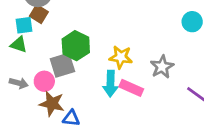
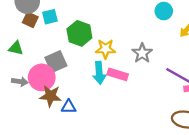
cyan square: (24, 25) -> (50, 17), moved
green hexagon: (76, 46) -> (79, 33), moved
pink circle: (44, 81) -> (42, 77), size x1.5

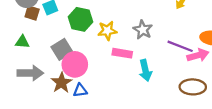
cyan arrow: (99, 73) -> (145, 70), moved
pink circle: (42, 77) -> (75, 64), moved
gray arrow: (20, 82) -> (30, 73), size x1.6
brown star: (51, 96) -> (61, 83), turned -30

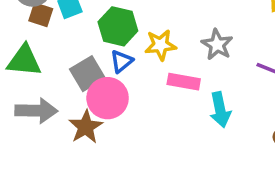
green triangle: (22, 42) -> (24, 61), size x1.5
blue triangle: (80, 90) -> (121, 61), moved, turned -32

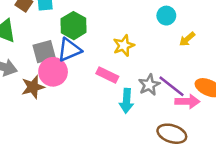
yellow star: (161, 45) -> (124, 46), moved, turned -30
gray star: (217, 45) -> (149, 85), moved
blue triangle: (121, 61) -> (69, 50), size x1.5

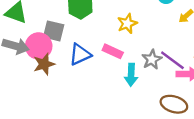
blue triangle: (69, 50) -> (80, 54), moved
gray square: (44, 52) -> (54, 31), turned 30
pink circle: (53, 72) -> (39, 46), moved

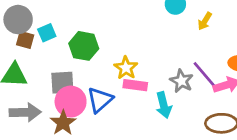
yellow star: (127, 24) -> (126, 68), moved
pink circle: (39, 46) -> (71, 102), moved
purple line: (172, 60) -> (205, 75), turned 30

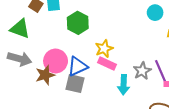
gray square: (62, 83) -> (75, 84), moved

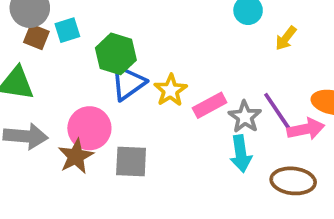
pink rectangle: (107, 64) -> (210, 105), moved, turned -42
blue triangle: (78, 66) -> (128, 83), moved
cyan arrow: (124, 85) -> (241, 154), moved

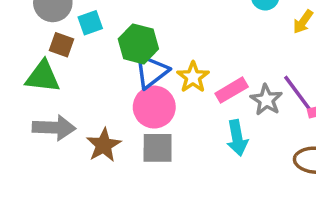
brown square: (36, 37) -> (62, 45), moved
pink circle: (89, 128) -> (154, 107), moved
cyan arrow: (241, 154) -> (237, 138), moved

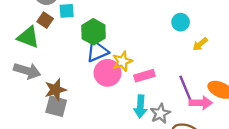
gray star: (266, 100) -> (160, 113), moved
pink circle: (154, 107) -> (108, 73), moved
gray square: (158, 148) -> (56, 106), moved

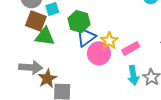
brown square: (45, 20) -> (36, 21), size x1.5
green triangle: (28, 37) -> (45, 37), moved
brown star: (55, 90) -> (47, 78), moved

